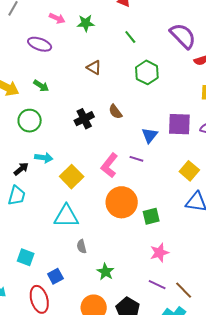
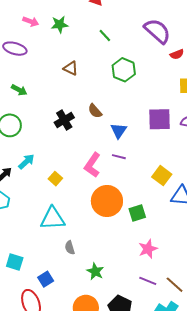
blue triangle: (150, 135) -> (119, 131), moved
cyan arrow: (44, 158) -> (26, 162), turned -48
yellow square: (189, 171) -> (162, 176), moved
yellow square: (72, 177) -> (55, 179), size x0.6

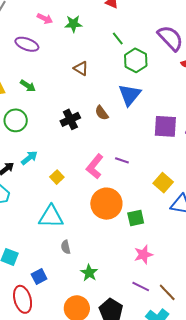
green hexagon: (124, 70) -> (136, 60), moved
blue triangle: (119, 131) -> (130, 95), moved, size x1.4

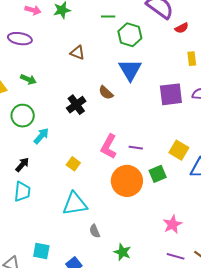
green line: (118, 38) -> (108, 17), turned -40
cyan arrow: (29, 158) -> (41, 136), moved
purple line: (122, 160) -> (136, 148), moved
green square: (136, 218) -> (158, 174), moved

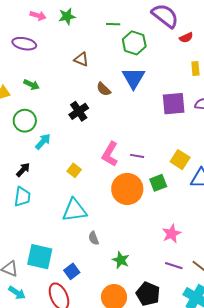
brown semicircle: (106, 93) -> (104, 89), moved
cyan square: (41, 251) -> (40, 257), size x1.5

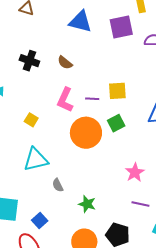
blue triangle: (133, 78) -> (80, 22), turned -40
brown semicircle: (104, 89) -> (65, 63), moved
purple square: (174, 104) -> (121, 27), moved
black cross: (79, 111) -> (29, 61), turned -30
yellow square: (180, 160) -> (117, 91), moved, turned -30

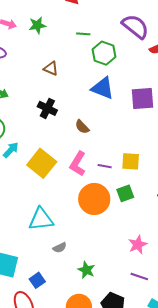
black cross: (29, 61) -> (47, 108), moved
yellow square: (31, 120) -> (42, 163), moved, size x2.0
gray semicircle: (58, 185) -> (60, 248), turned -96

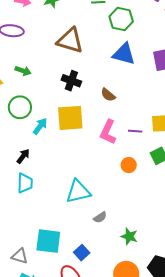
brown triangle: (51, 68) -> (70, 41), size x1.8
yellow square: (42, 163) -> (70, 118), moved, turned -36
orange circle: (94, 199) -> (129, 165), size x0.5

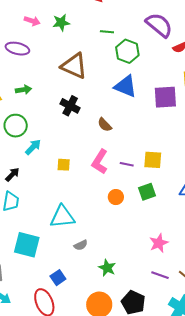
green arrow: (23, 71) -> (23, 90), turned -35
yellow square: (70, 118) -> (64, 165), moved, size x0.5
cyan square: (48, 241) -> (27, 245), moved

